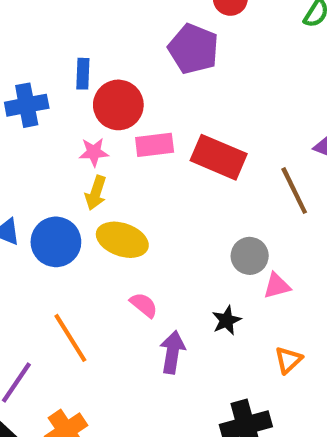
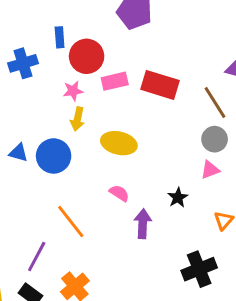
yellow ellipse: (122, 240) -> (119, 143), moved
gray circle: (250, 256) -> (215, 139), moved

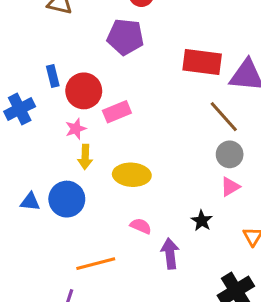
red rectangle: (160, 85) -> (202, 62), moved
orange line: (71, 221) -> (96, 264), turned -57

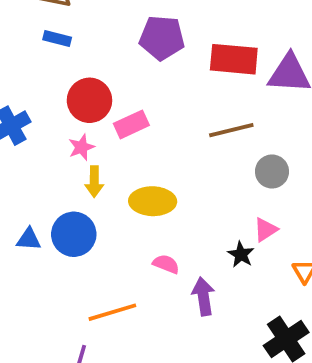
purple pentagon: (125, 37) -> (162, 38), moved
blue rectangle: (53, 76) -> (57, 39), moved, turned -60
brown line: (224, 117) -> (231, 130), moved, turned -60
pink triangle: (230, 187) -> (266, 230), moved

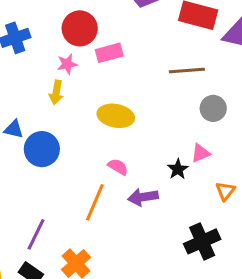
yellow arrow: (94, 182) -> (56, 92), moved
blue circle: (74, 234) -> (42, 149), moved
purple arrow: (203, 296) -> (143, 197), turned -100
orange line: (112, 312) -> (95, 202), moved, turned -60

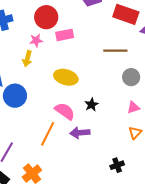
pink triangle: (201, 153) -> (133, 107), moved
pink semicircle: (118, 167) -> (65, 111), size x1.5
black star: (178, 169) -> (91, 105), moved
black cross: (202, 241) -> (117, 165), size x0.6

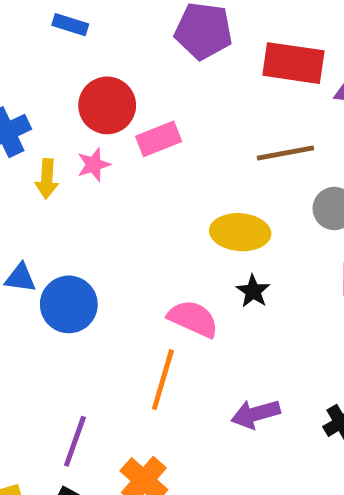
yellow arrow: (27, 59) -> (47, 179), moved
yellow ellipse: (66, 77) -> (240, 232), moved
purple arrow: (80, 133) -> (256, 414), moved

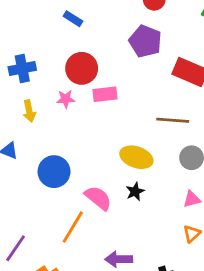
yellow arrow: (47, 179) -> (29, 111), moved, turned -30
blue circle: (69, 304) -> (54, 172), moved

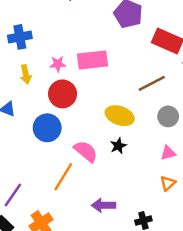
red circle: (82, 68) -> (63, 94), moved
pink rectangle: (105, 94) -> (93, 60), size x1.4
brown line: (173, 120) -> (152, 83), turned -32

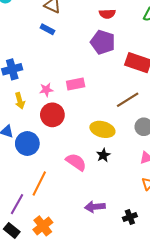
pink rectangle: (93, 60) -> (76, 84), size x0.7
blue circle: (47, 128) -> (27, 143), moved
orange line: (63, 177) -> (39, 184), moved

